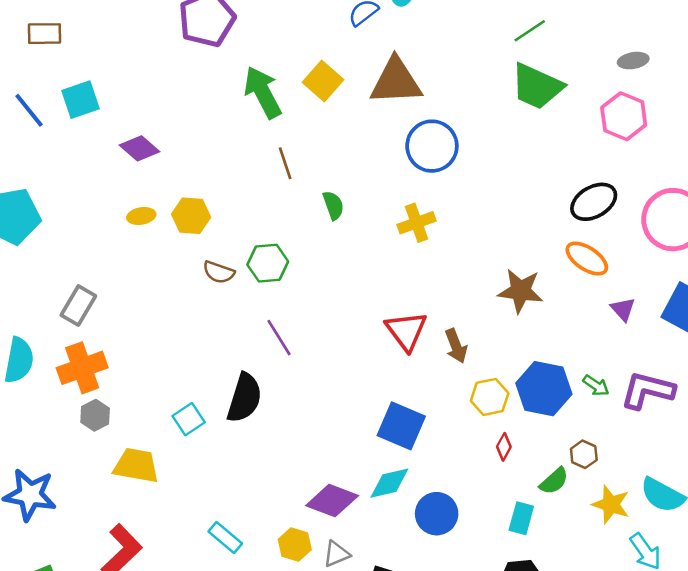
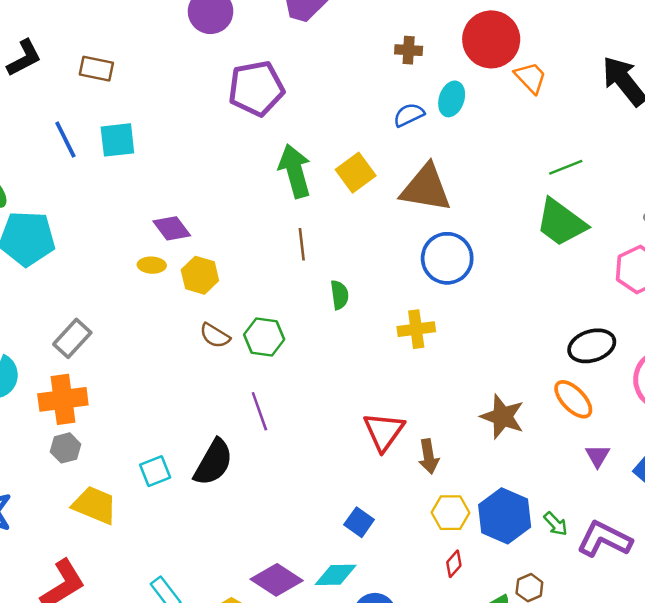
purple diamond: (140, 148) -> (172, 228), moved
blue square: (401, 426) -> (359, 522), size x0.6

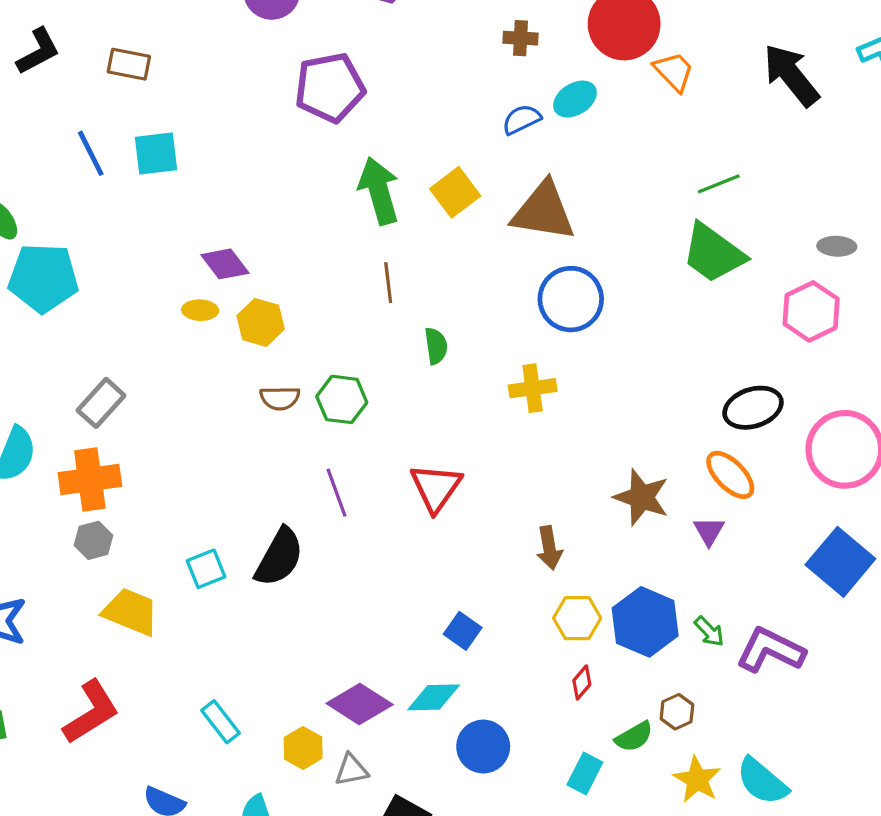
cyan ellipse: (452, 99) -> (575, 99), turned 40
brown semicircle: (215, 336) -> (280, 398), turned -32
red triangle: (384, 431) -> (436, 488), moved
purple triangle: (598, 456) -> (709, 531), moved

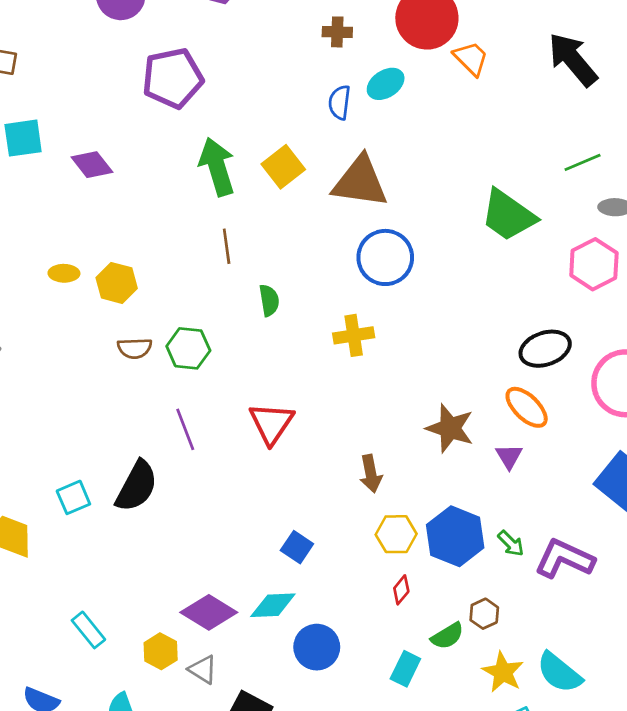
blue semicircle: (522, 119) -> (340, 102), turned -56
green line: (719, 184) -> (583, 162), moved
purple diamond: (225, 264) -> (92, 165), moved
gray triangle: (351, 770) -> (203, 670), turned 44

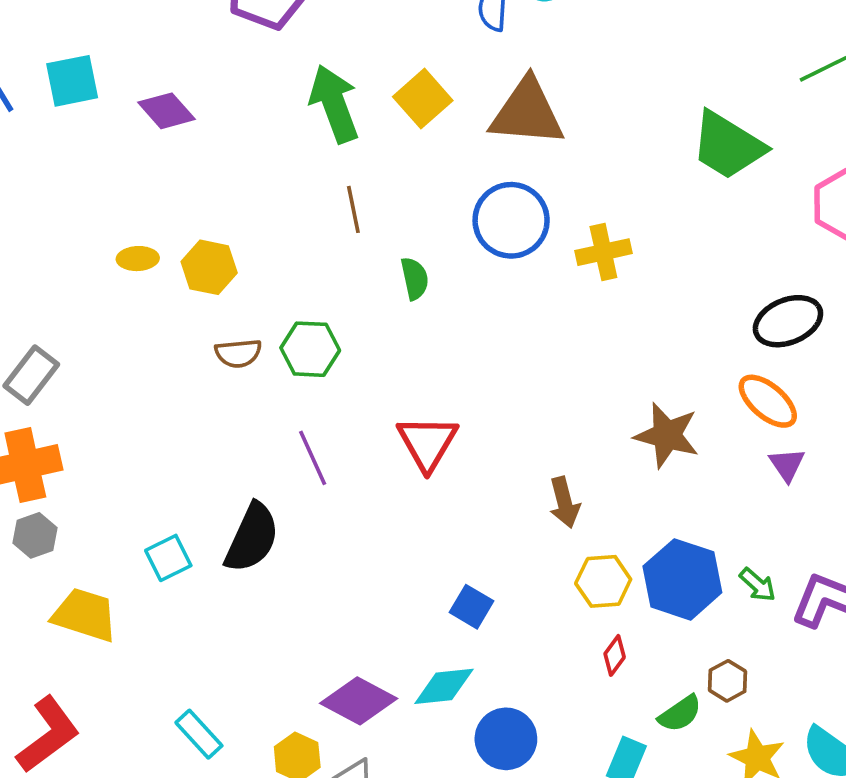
blue circle: (385, 257) -> (511, 220), moved
yellow cross: (354, 335) -> (603, 252), moved
purple triangle: (509, 456) -> (787, 465), moved

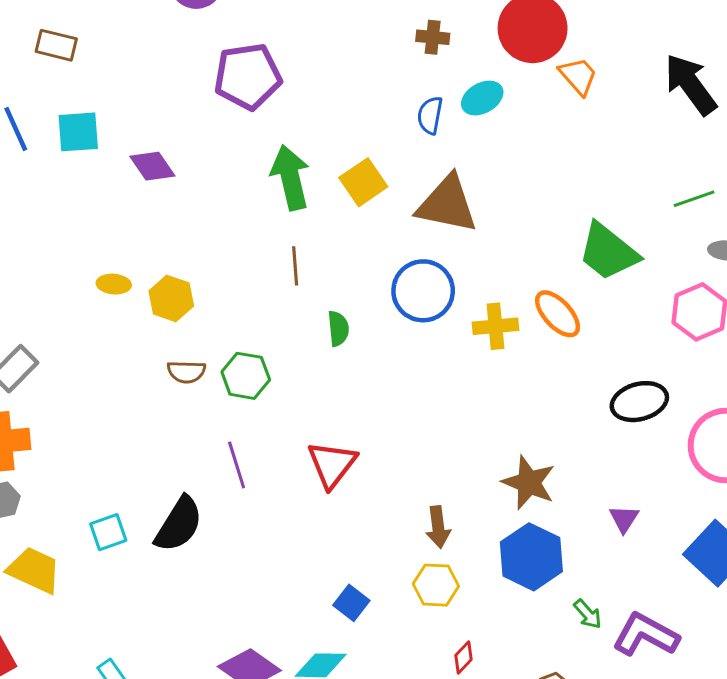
orange ellipse: (768, 401) -> (558, 314), moved
blue hexagon: (682, 579) -> (531, 557), moved
yellow hexagon: (603, 581) -> (436, 585), moved

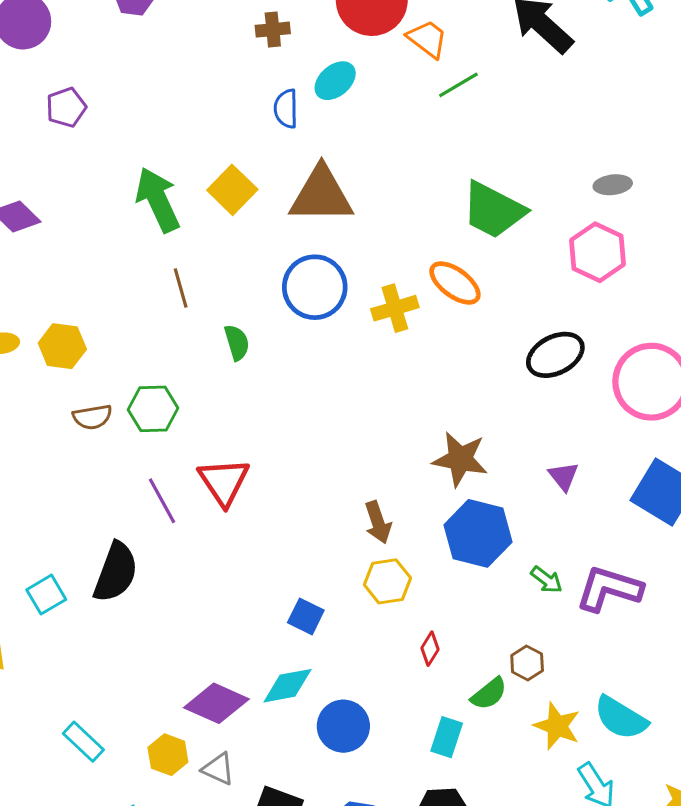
purple pentagon: (248, 76) -> (66, 107), moved, size x0.6
green line: (694, 199) -> (458, 85), moved
red triangle: (332, 464) -> (224, 482), moved

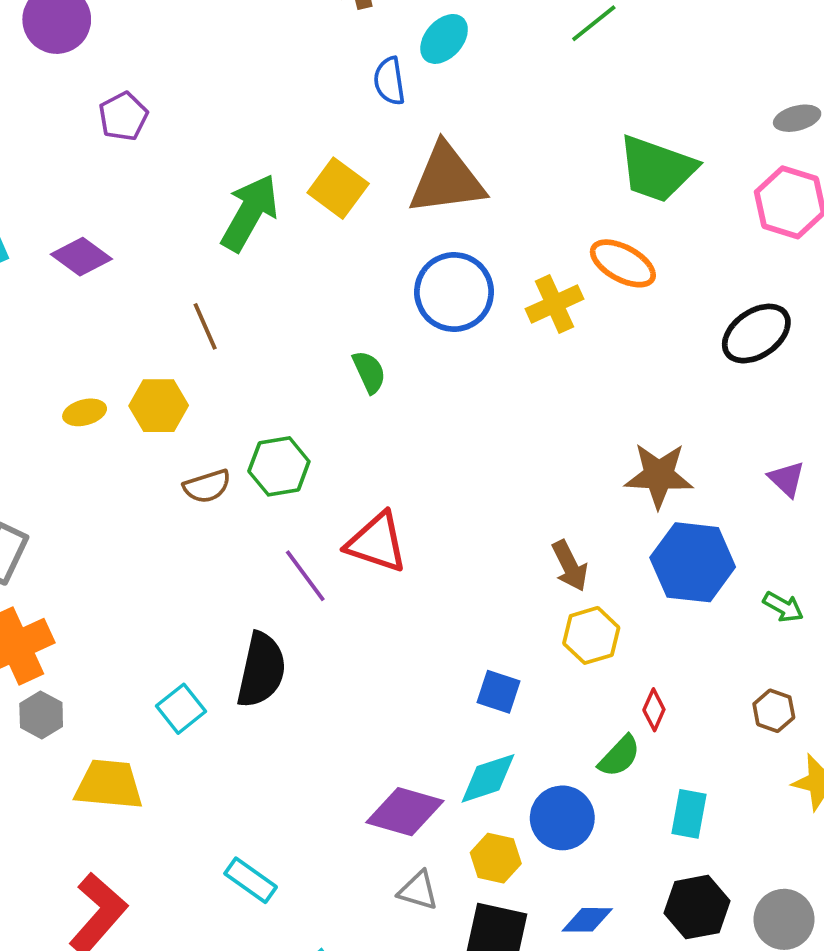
green arrow: (158, 200) -> (250, 213), turned 62
brown line: (181, 288) -> (205, 326), moved
red triangle: (224, 482) -> (377, 542), turned -30
green semicircle: (489, 694) -> (619, 756), moved
yellow hexagon: (168, 755) -> (496, 858), moved

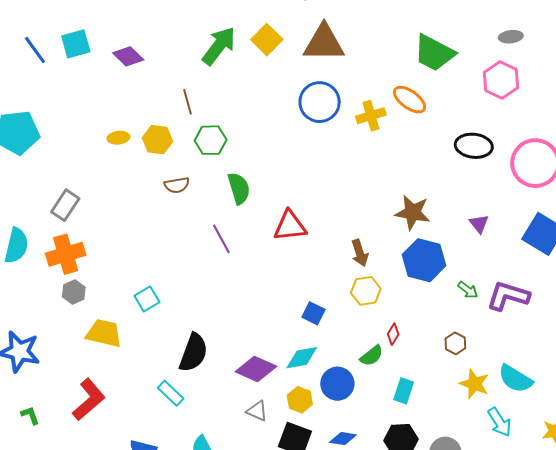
black ellipse: (756, 334) -> (474, 146), turned 33
green semicircle: (369, 372) -> (239, 188), moved, size x1.4
green hexagon: (279, 466) -> (211, 140), moved
red triangle: (377, 542) -> (290, 226), moved, turned -33
black semicircle: (261, 670) -> (193, 353), moved

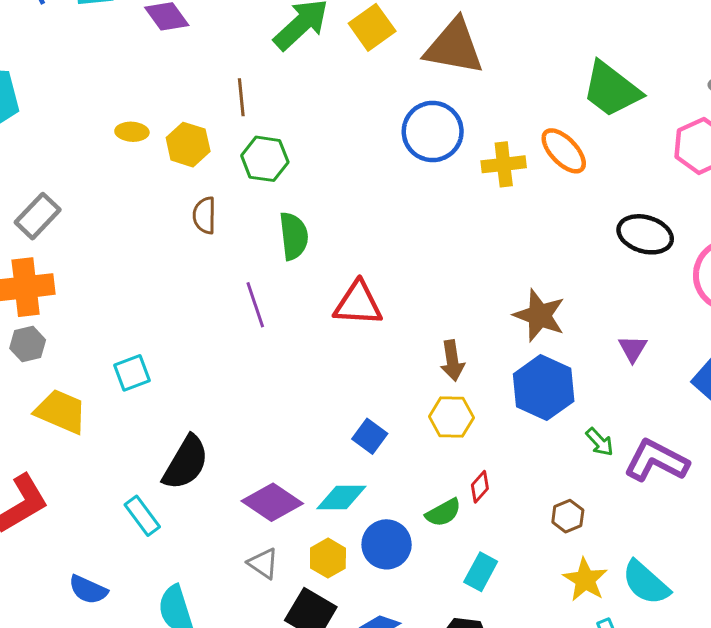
brown semicircle: (177, 185) -> (204, 215), turned 90

